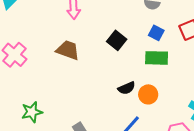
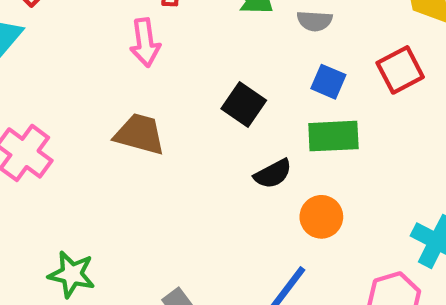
black semicircle: (127, 88) -> (273, 174), moved
green star: (32, 112) -> (72, 274), turned 30

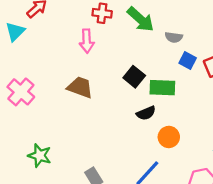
blue square: (328, 82) -> (188, 61), moved
green rectangle: (333, 136) -> (162, 88), moved

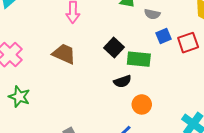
blue square: (188, 61) -> (163, 36), turned 35
green star: (40, 156) -> (19, 97), moved

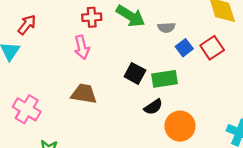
orange circle: (142, 104) -> (180, 126), size x1.4

